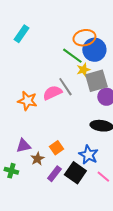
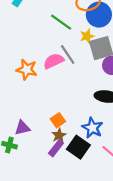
green line: (72, 56) -> (61, 22), moved
purple triangle: (23, 146) -> (22, 128), moved
brown star: (37, 159) -> (59, 135), moved

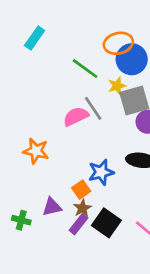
orange star: (27, 70) -> (36, 151), moved
purple triangle: (22, 128) -> (52, 207), moved
blue star: (92, 128) -> (101, 172), moved, turned 30

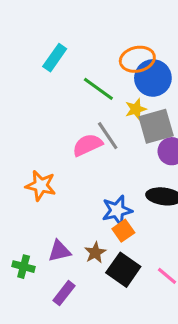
cyan rectangle: (35, 38) -> (55, 58), moved
orange square: (81, 190) -> (123, 231), moved
purple rectangle: (78, 224) -> (64, 293), moved

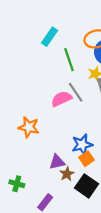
cyan rectangle: (55, 58) -> (49, 37), moved
green line: (98, 89) -> (69, 60), turned 35
purple triangle: (59, 251) -> (57, 162), moved

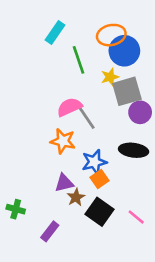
gray line: (76, 92) -> (86, 118), moved
orange star: (29, 127) -> (63, 141), moved

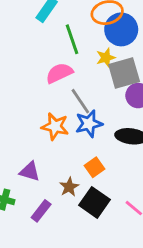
pink semicircle: (69, 107) -> (59, 73), moved
blue star: (94, 162) -> (89, 124), moved
purple triangle: (64, 183) -> (30, 171), moved, turned 30
purple rectangle: (50, 231) -> (41, 211), moved

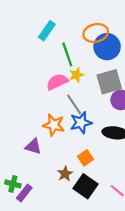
yellow star: (106, 58) -> (76, 75), moved
purple triangle: (30, 171) -> (33, 146), moved
purple rectangle: (41, 211) -> (24, 193), moved

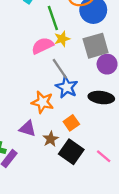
blue star: (81, 123) -> (67, 87), turned -30
orange star: (54, 125) -> (43, 102), moved
purple triangle: (33, 146) -> (28, 129), moved

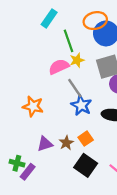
orange star: (43, 102) -> (33, 106), moved
purple triangle: (28, 129) -> (45, 144), turned -35
brown star: (51, 139) -> (66, 143), moved

